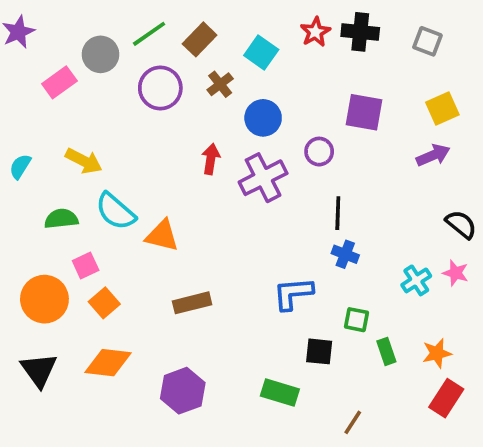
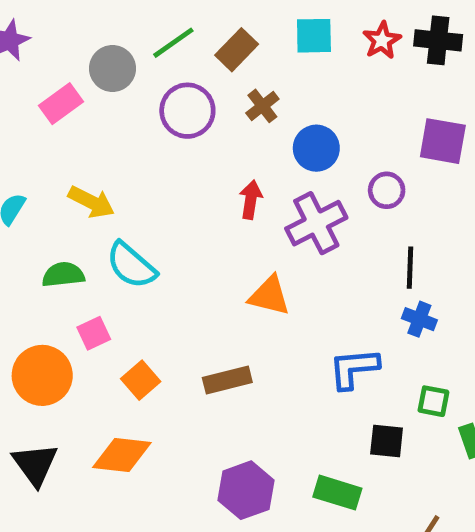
cyan square: (261, 52) -> (314, 36), moved, turned -36
orange triangle: (162, 236) -> (269, 296), moved
orange square: (104, 303) -> (141, 380), moved
purple hexagon: (183, 391) -> (246, 490), moved

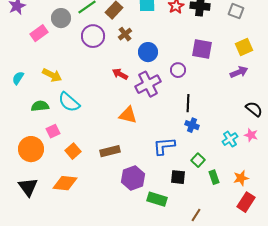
red arrow: (251, 200) -> (120, 74), turned -70
green square: (433, 401) -> (198, 160), turned 32
purple hexagon: (246, 490) -> (133, 178), moved

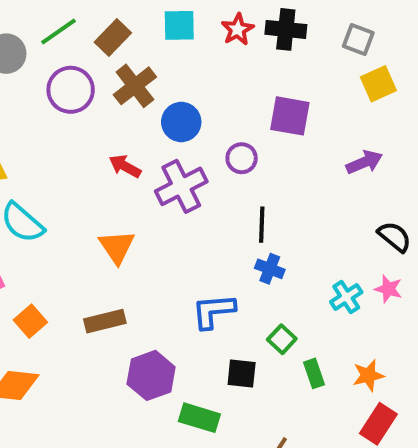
brown cross: (125, 34) -> (135, 86), size x1.5
yellow square: (244, 47) -> (378, 84), moved
orange triangle: (128, 115) -> (117, 247), moved, turned 42

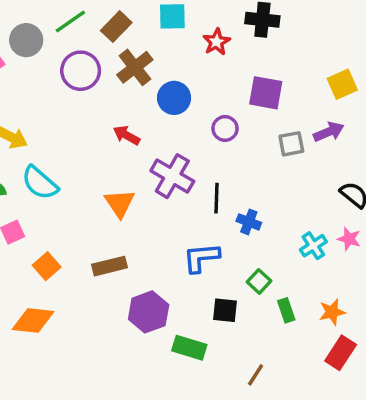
red star: (238, 29) -> (217, 42), moved
gray square: (358, 40) -> (291, 144), moved, turned -32
yellow square: (378, 84) -> (342, 84), moved
purple cross: (181, 186) -> (172, 176), moved, turned -33
black line: (262, 225) -> (217, 198), moved

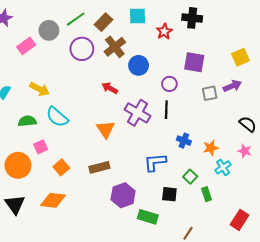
black line: (217, 198) -> (166, 110), moved
cyan cross: (313, 246) -> (223, 167), moved
orange star: (332, 312) -> (211, 148), moved

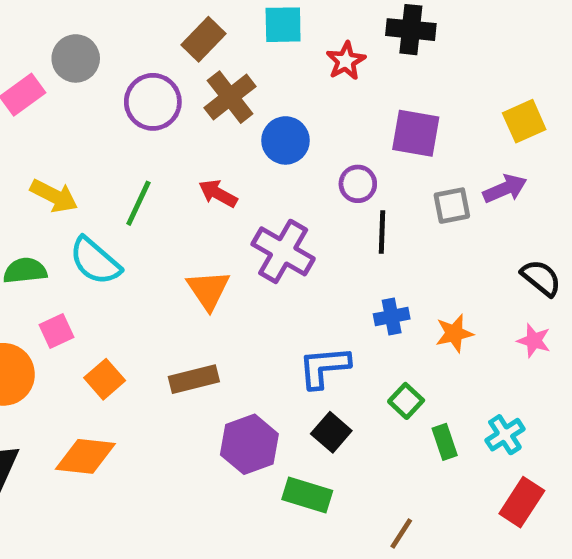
green line: (76, 19) -> (138, 203), moved, turned -30
black line: (166, 110) -> (382, 232), moved
blue cross: (184, 141) -> (392, 316), turned -32
cyan cross: (223, 167) -> (505, 435), moved
black square: (169, 194) -> (331, 432), moved, turned 35

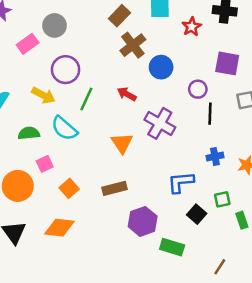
purple circle: (153, 102) -> (66, 70), moved
green square: (406, 401) -> (222, 199), turned 35
black square: (331, 432) -> (197, 214), moved

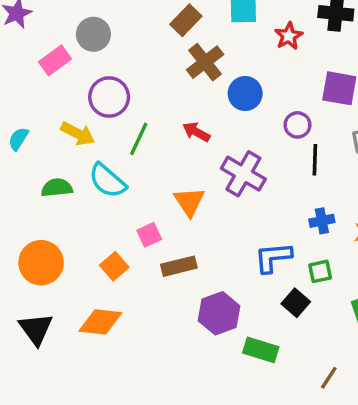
pink square: (45, 164) -> (149, 235), moved
green square: (222, 199) -> (320, 271), moved

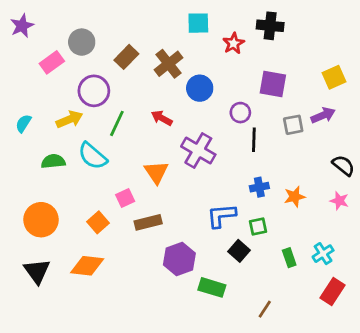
brown rectangle: (186, 20) -> (126, 57), moved
yellow arrow: (78, 134) -> (69, 119), turned -50

